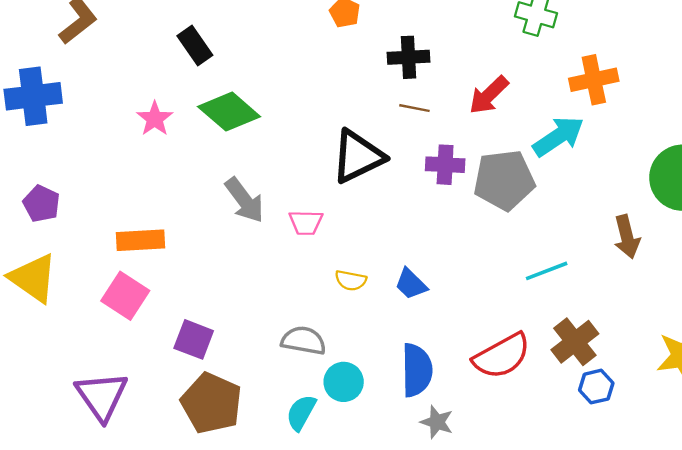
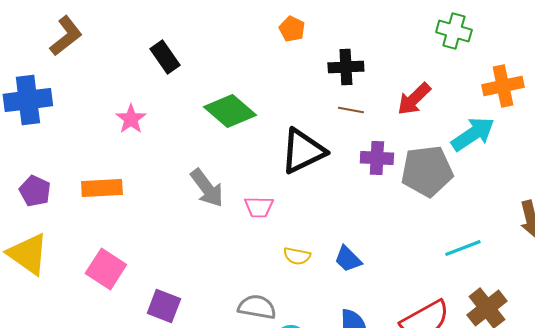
green diamond: (229, 112) -> (230, 111), moved
orange rectangle: (141, 240) -> (102, 188), moved

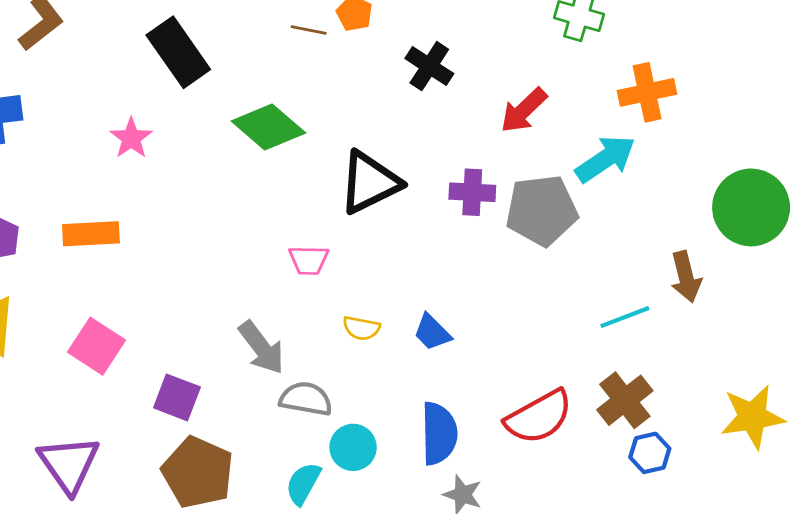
black rectangle: (165, 57) -> (178, 52), size x1.5
black cross: (346, 67) -> (429, 66), turned 36
brown line: (351, 110) -> (309, 30), moved
gray arrow: (207, 188) -> (262, 348), moved
cyan line: (463, 248) -> (625, 317), moved

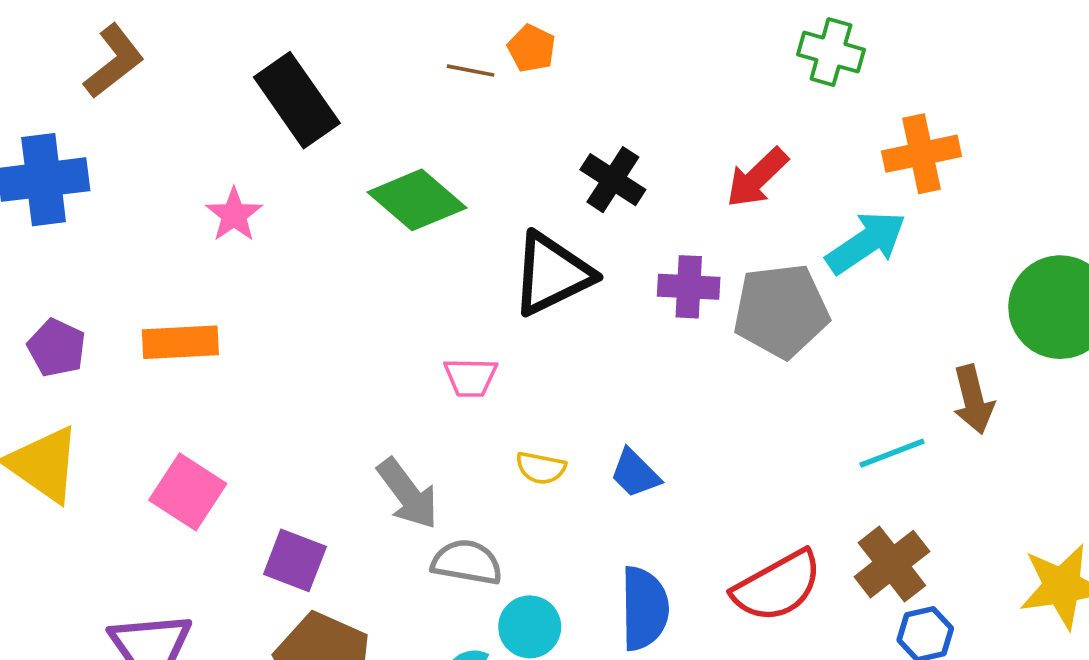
black cross: (429, 66) -> (613, 180), moved

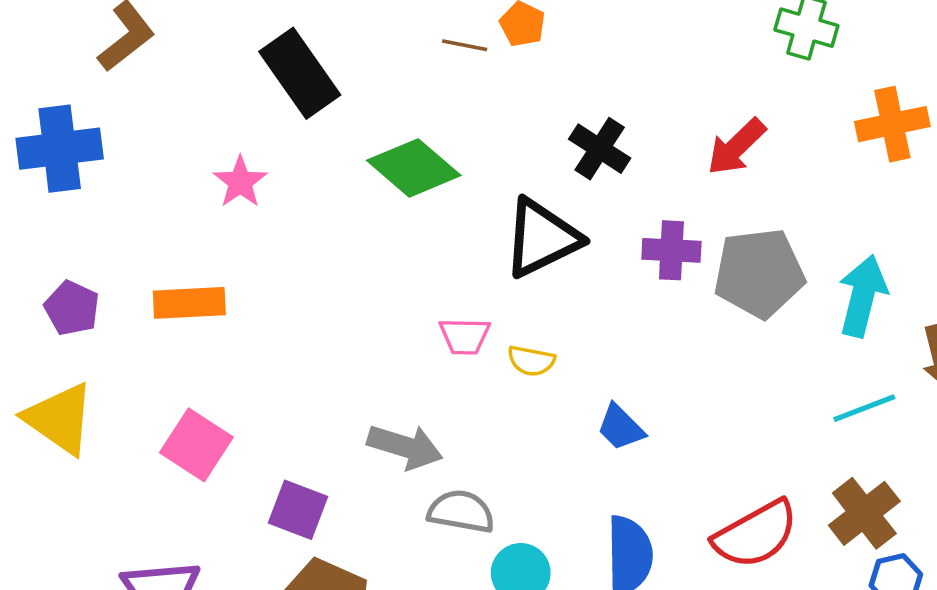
cyan arrow: (866, 242) -> (863, 296), moved, turned -42
yellow semicircle: (541, 468) -> (531, 361), moved
gray arrow: (408, 494) -> (405, 447), turned -36

